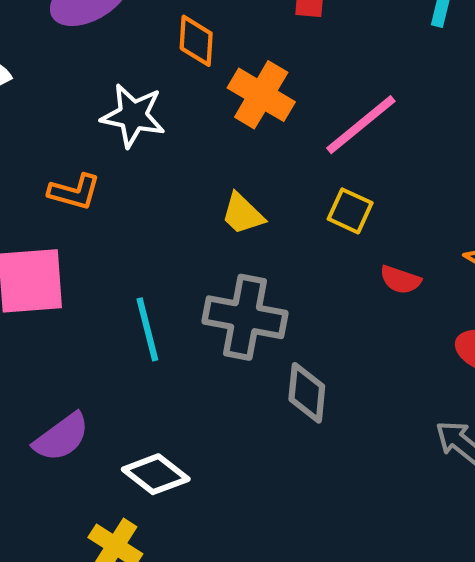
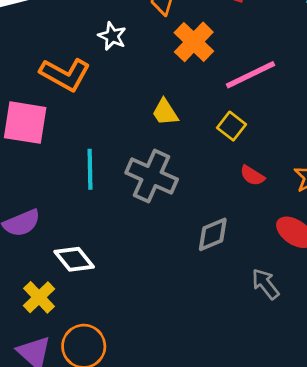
white star: (133, 116) -> (112, 36), size x0.7
orange L-shape: (74, 192) -> (65, 74), size x1.5
gray diamond: (307, 393) -> (213, 234), moved, turned 48

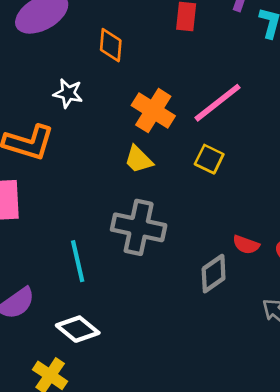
orange cross: (194, 42) -> (153, 111), moved
cyan line: (90, 169) -> (78, 261), moved
red semicircle: (252, 176) -> (246, 245), moved

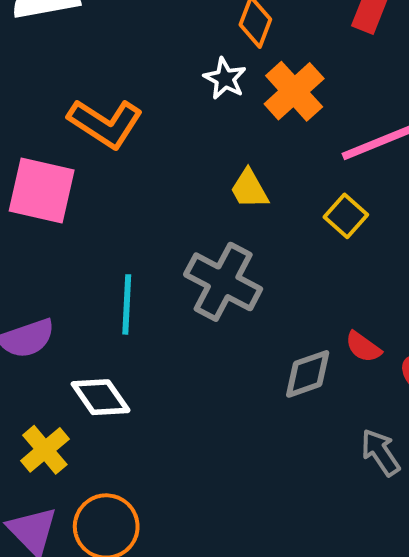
white star: (68, 93) -> (225, 79), moved
orange cross: (153, 111) -> (294, 91), moved

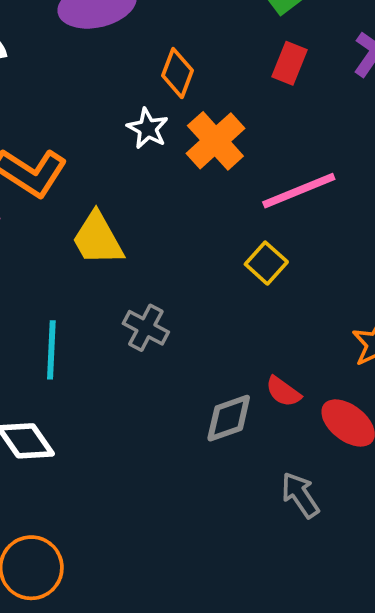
yellow trapezoid: (249, 189) -> (98, 239), moved, size x1.4
gray cross: (223, 282) -> (146, 328), size x0.6

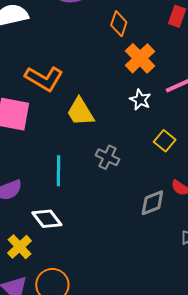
white star: (148, 128) -> (140, 100), moved
yellow square: (266, 263) -> (165, 141), moved

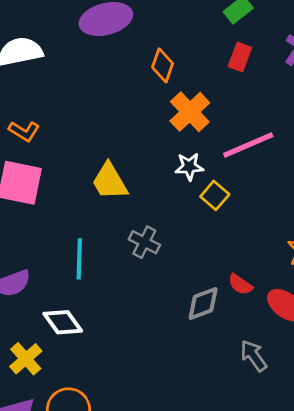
orange L-shape: (44, 78) -> (24, 131), moved, size x0.6
white star: (140, 100) -> (189, 167), turned -30
yellow square: (165, 141) -> (215, 195), moved

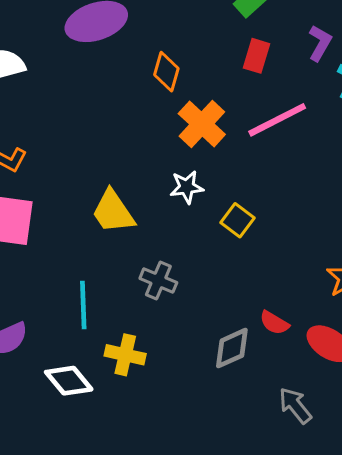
pink line: (248, 145) -> (277, 120), moved
white star: (189, 167) -> (187, 187), moved
yellow cross: (26, 359) -> (125, 355), moved, turned -32

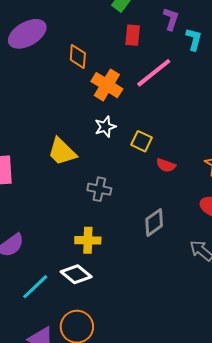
cyan line: (83, 305) -> (35, 287), moved, turned 60
red semicircle: (274, 323) -> (166, 165), moved
white diamond: (69, 381) -> (76, 274), moved

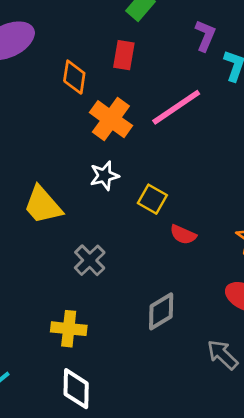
red rectangle: (133, 35) -> (124, 55), moved
gray cross: (99, 189) -> (90, 260), turned 30
white diamond: (76, 274) -> (76, 389), moved, turned 48

